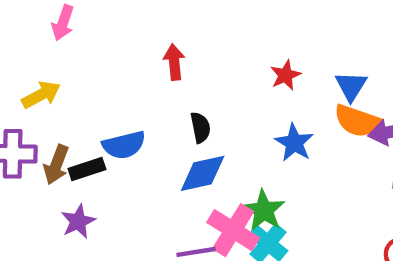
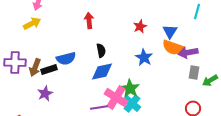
yellow arrow: (41, 95) -> (32, 23), moved

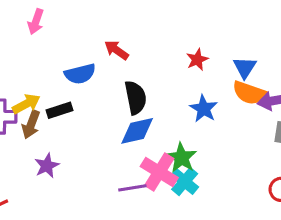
red arrow: (89, 20) -> (116, 50), turned -49
yellow arrow: (32, 23) -> (26, 104), moved
black semicircle: (101, 50) -> (135, 98), size x1.5
blue semicircle: (66, 58) -> (80, 74), moved
black rectangle: (49, 69) -> (59, 110), moved

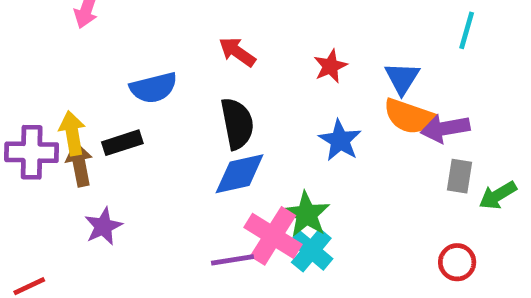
red arrow: (116, 50) -> (237, 52), moved
yellow arrow: (26, 104) -> (72, 133), turned -72
brown arrow: (31, 125) -> (79, 164), turned 148

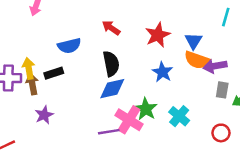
red star: (330, 66) -> (158, 35), size x1.5
cyan cross: (311, 250) -> (179, 116), moved

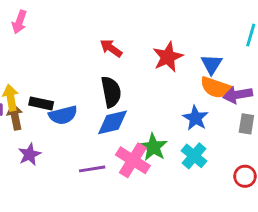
blue semicircle: (69, 46) -> (63, 115), moved
blue star: (162, 72) -> (195, 118), moved
black rectangle: (54, 73) -> (41, 103), turned 30
purple line: (109, 132) -> (92, 169), moved

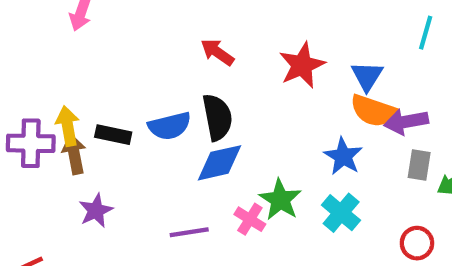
blue semicircle: (63, 115) -> (170, 126), moved
pink cross: (133, 160) -> (250, 219), size x0.6

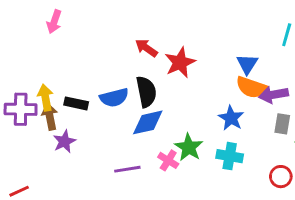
red star: (302, 65) -> (180, 62), moved
purple star: (96, 211) -> (64, 141), moved
cyan cross: (341, 213) -> (230, 156), turned -30

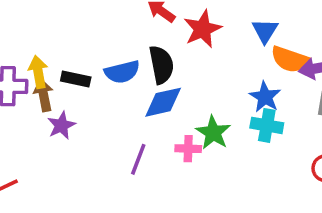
blue triangle: (247, 64) -> (265, 31), moved
cyan cross: (230, 156) -> (267, 125), moved
pink cross: (168, 160) -> (188, 149), turned -30
purple line: (127, 169) -> (138, 159), turned -60

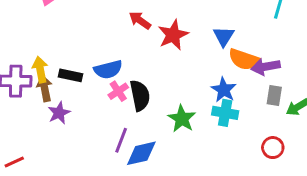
black semicircle: (161, 65) -> (140, 96), moved
blue diamond: (163, 102) -> (141, 153), moved
pink cross: (188, 149) -> (118, 91), moved, turned -36

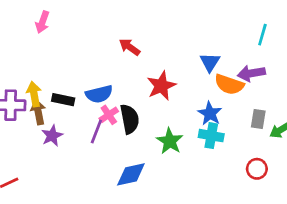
red star: (173, 35) -> (161, 86), moved
purple arrow: (266, 67) -> (251, 73), moved
purple line: (121, 140) -> (96, 131), moved

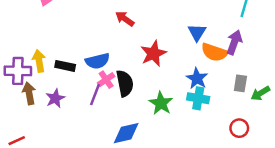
purple arrow: (251, 73) -> (234, 42), turned 120
brown arrow: (38, 112) -> (29, 93), moved

